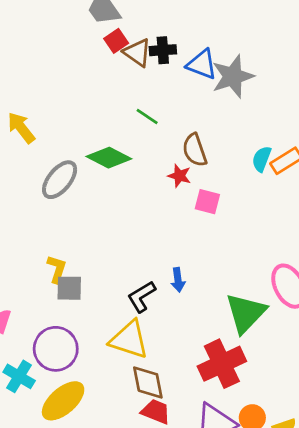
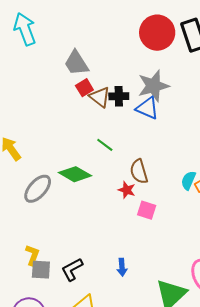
gray star: (233, 76) -> (153, 86), moved
black L-shape: (142, 297) -> (72, 269), moved

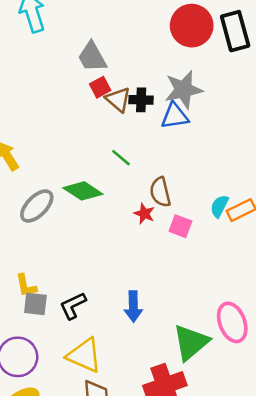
blue triangle: (147, 108) -> (175, 116), turned -35
pink square: (147, 210) -> (180, 226), moved
yellow L-shape: (32, 255) -> (26, 286), turned 145
blue arrow: (122, 267) -> (133, 306), size x1.4

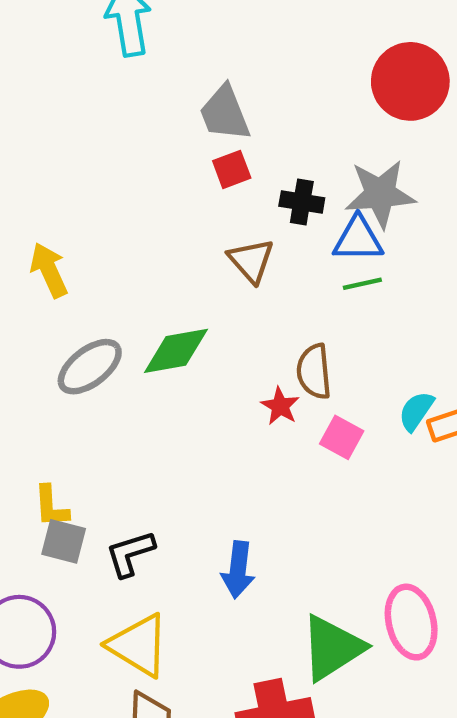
brown triangle: (118, 100) -> (251, 261), moved
green line: (121, 158) -> (362, 284), moved, turned -60
green diamond: (83, 191) -> (176, 351), turned -51

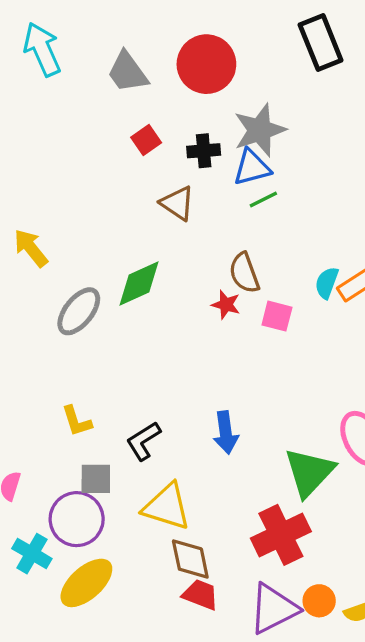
red circle: (410, 81) -> (206, 64), moved
gray trapezoid: (225, 113) -> (128, 72), moved
gray square: (64, 541) -> (96, 479), moved

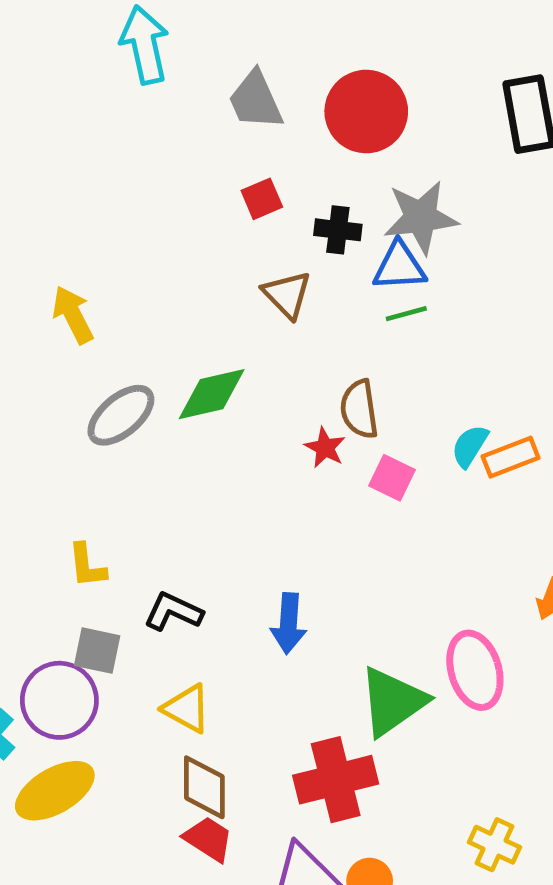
black L-shape: (143, 441) -> (173, 612), turned 45
yellow triangle: (167, 507) -> (187, 709), size x0.7

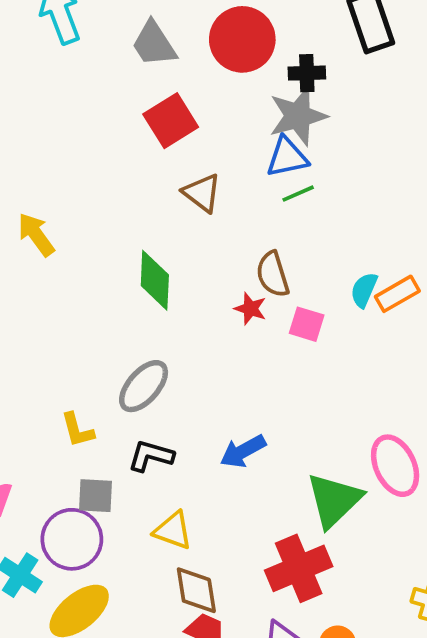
red square: (262, 199) -> (171, 121), size x1.6
black cross: (338, 230) -> (307, 73), moved
green diamond: (212, 394) -> (155, 280), turned -66
gray ellipse: (121, 415) -> (144, 386), moved
blue arrow: (289, 623) -> (243, 451), turned 66

